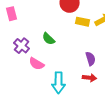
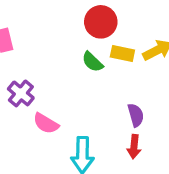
green semicircle: (49, 39) -> (92, 62), moved
red arrow: (90, 78) -> (134, 147), turned 88

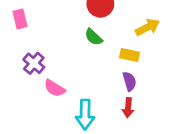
yellow rectangle: (122, 53) -> (129, 55), moved

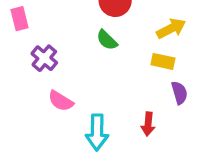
yellow rectangle: (129, 55) -> (163, 61), moved
purple cross: (34, 63) -> (44, 58), moved
purple semicircle: (129, 81) -> (179, 93), moved

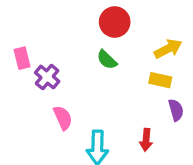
pink rectangle: (20, 19) -> (22, 58), moved
pink semicircle: (61, 101) -> (63, 118), turned -145

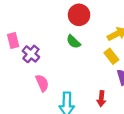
yellow rectangle: (160, 80) -> (111, 56), turned 40

